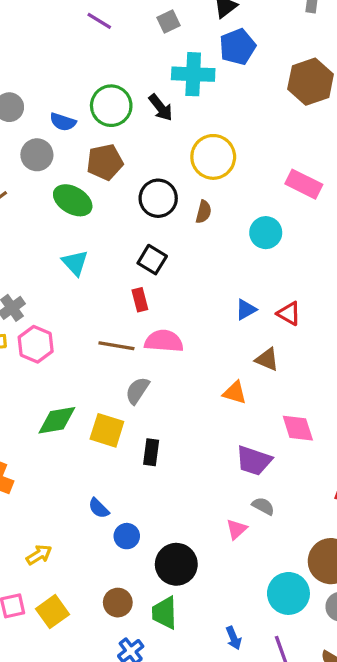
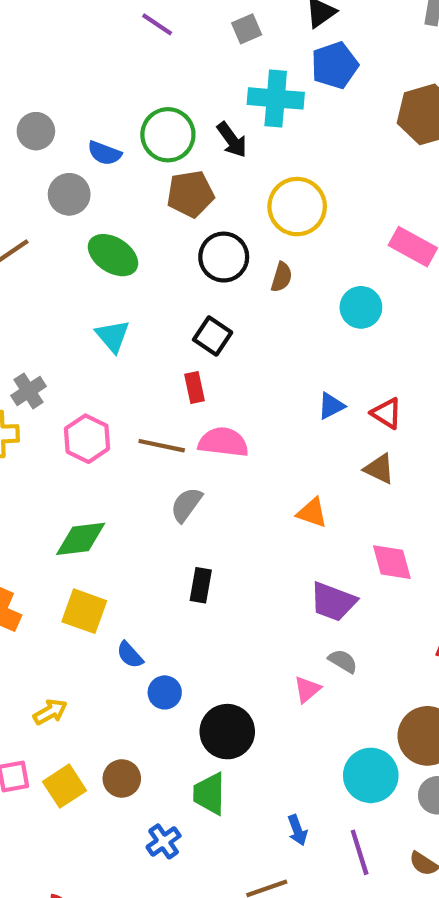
brown pentagon: (105, 162) -> (190, 194), moved
pink hexagon: (36, 344) -> (87, 439), moved
brown triangle: (267, 359) -> (379, 469), moved
yellow square: (107, 430) -> (84, 611), moved
brown circle: (118, 603) -> (122, 778), moved

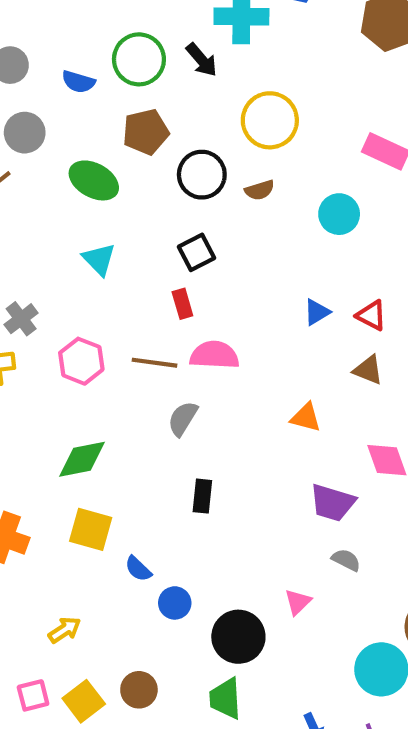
gray circle: (69, 194) -> (25, 133), moved
brown pentagon: (190, 194) -> (146, 132), moved
brown semicircle: (282, 277) -> (260, 190), turned 60
black square: (213, 336) -> (196, 252), turned 33
pink triangle: (307, 689) -> (298, 602), moved

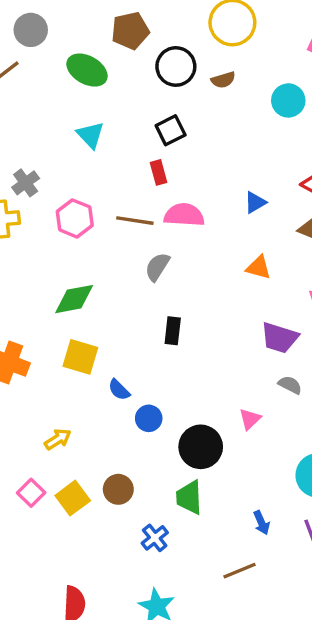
blue triangle: (317, 312) -> (255, 203), moved
pink square: (33, 695) -> (31, 493), turned -32

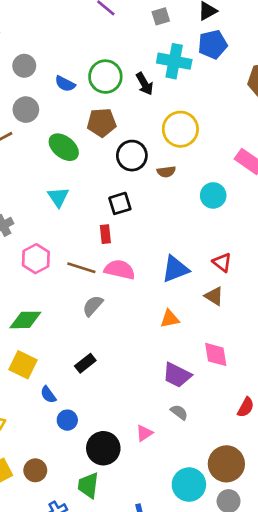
blue triangle: (255, 203) -> (175, 269), size x1.6
orange triangle: (259, 267) -> (170, 319), turned -36
black rectangle: (173, 331) -> (85, 363), moved, turned 36

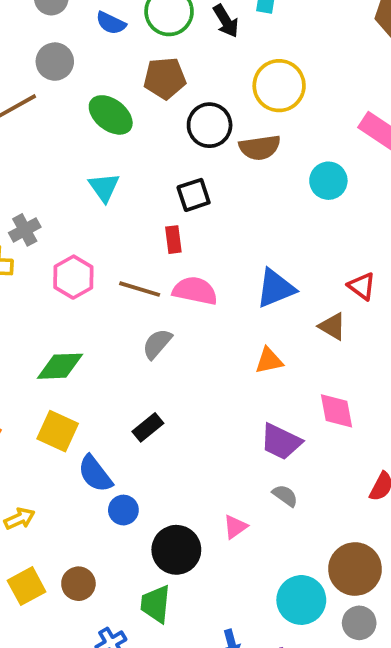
brown semicircle: (166, 172) -> (260, 148), size x1.5
red triangle: (222, 262) -> (362, 286), moved
blue semicircle: (48, 395) -> (95, 474), size x1.5

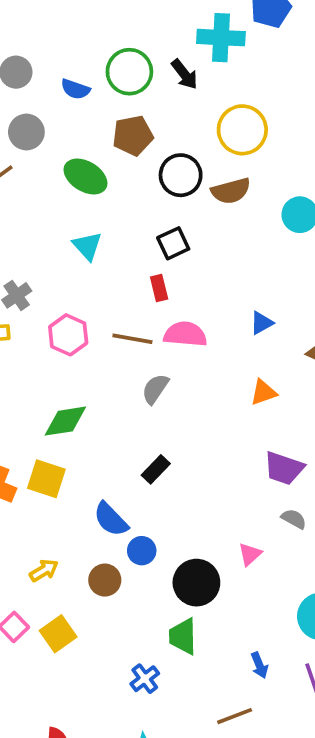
blue triangle: (276, 288) -> (262, 323), size x0.6
yellow square: (58, 431) -> (46, 479), moved
brown circle: (78, 584) -> (105, 580), moved

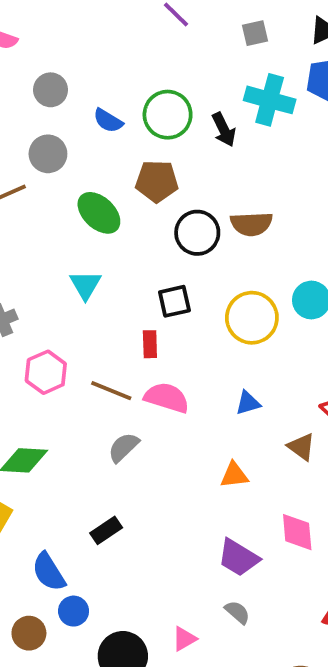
yellow circle: (242, 130) -> (252, 318), moved
brown semicircle: (231, 191) -> (251, 224), moved

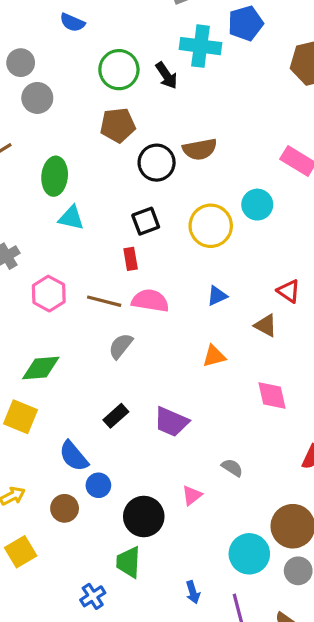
blue semicircle: (108, 121) -> (72, 23), moved
gray circle: (48, 154) -> (37, 98), moved
green ellipse: (99, 213) -> (55, 176), moved, turned 60
cyan triangle: (85, 285) -> (71, 218), turned -40
purple trapezoid: (238, 558) -> (171, 422), moved

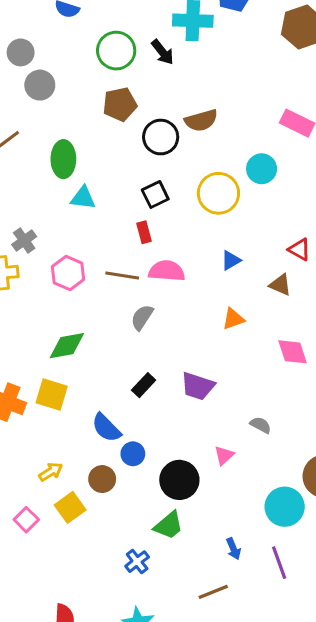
yellow square: (21, 552) -> (70, 507), moved
green trapezoid: (128, 562) -> (169, 525), turned -128

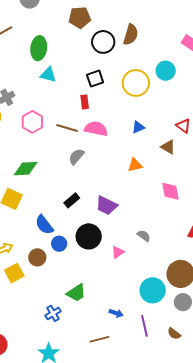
brown semicircle: (201, 120) -> (131, 35), turned -65
black circle: (179, 480) -> (89, 236), moved
blue arrow: (233, 549) -> (116, 313), turned -56

